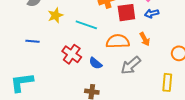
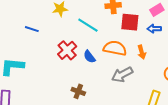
blue semicircle: (95, 63) -> (89, 57), moved

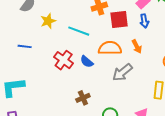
blue arrow: (154, 29) -> (144, 21), turned -88
brown cross: (78, 91) -> (83, 98), turned -32

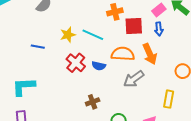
yellow star: (48, 21) -> (68, 35), moved
orange arrow: (137, 46) -> (150, 54), size x1.5
blue semicircle: (87, 62) -> (99, 66), turned -32

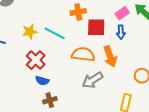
blue semicircle: (99, 66) -> (42, 81), moved

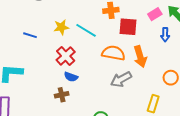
blue arrow: (121, 32) -> (165, 35), moved
brown cross: (50, 100) -> (62, 95), moved

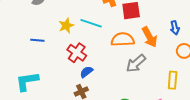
blue arrow: (165, 35) -> (175, 28), moved
blue semicircle: (71, 77) -> (86, 72), turned 136

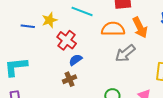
yellow star: (66, 26) -> (50, 20), moved

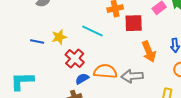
orange semicircle: (113, 29) -> (105, 71), moved
gray arrow: (125, 53) -> (132, 76), turned 30

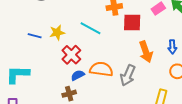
gray arrow: (132, 76) -> (128, 75), turned -65

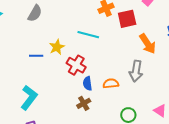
orange semicircle: (101, 69) -> (111, 84), moved, size x0.7
cyan L-shape: (18, 74) -> (29, 98), turned 140
blue semicircle: (78, 75) -> (87, 83), turned -56

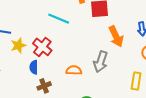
yellow star: (57, 47) -> (18, 45), moved
blue semicircle: (87, 83) -> (34, 67), moved

